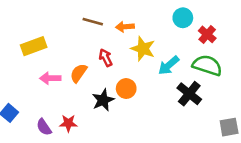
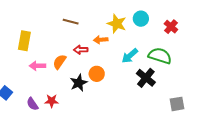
orange arrow: (125, 27) -> (101, 40), moved
red cross: (207, 34) -> (171, 27), moved
yellow rectangle: (34, 46) -> (24, 41), turned -60
yellow star: (143, 49) -> (117, 24), moved
red arrow: (106, 58) -> (81, 50), turned -64

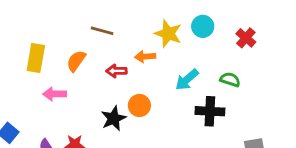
green semicircle: (160, 56) -> (230, 80), size x0.6
orange semicircle: (60, 62) -> (76, 61), moved
black cross: (146, 78) -> (210, 111), turned -36

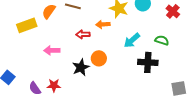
yellow rectangle: (36, 58) -> (27, 25), turned 60
orange semicircle: (76, 61) -> (49, 11), moved
pink arrow: (55, 94) -> (52, 50), moved

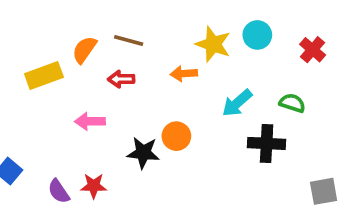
red arrow: (83, 34) -> (121, 79), moved
black star: (81, 67) -> (143, 153), turned 30

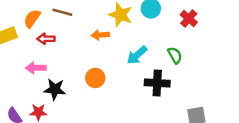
red arrow: (121, 79) -> (46, 39), moved
green semicircle: (292, 103) -> (175, 55), turned 42
black star: (143, 153) -> (55, 89), moved

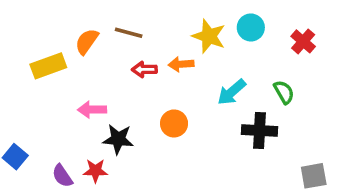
red arrow: (46, 39) -> (144, 69), moved

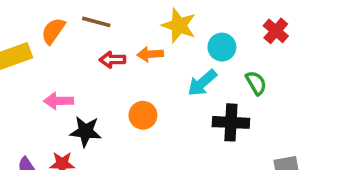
cyan circle: (251, 27) -> (222, 47), moved

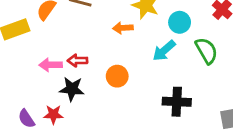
red arrow: (112, 60) -> (77, 61), moved
green semicircle: (256, 83) -> (207, 51), size x1.4
black cross: (231, 122) -> (177, 102), moved

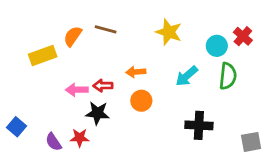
cyan circle: (180, 22) -> (217, 46), moved
orange arrow: (123, 28) -> (136, 72), moved
green semicircle: (207, 51) -> (228, 76), turned 36

